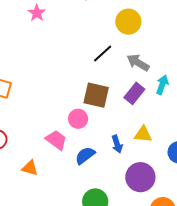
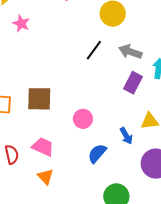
brown square: (96, 95) -> (39, 99), moved
pink trapezoid: (56, 140) -> (43, 147), moved
orange triangle: (30, 168) -> (46, 177), turned 42

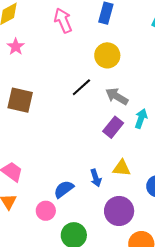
brown square: (39, 99) -> (20, 100), moved
pink circle: (83, 119) -> (46, 211), moved

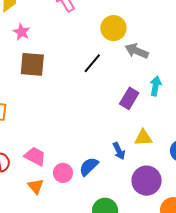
gray arrow: (117, 96) -> (137, 51), moved
brown square: (20, 100) -> (32, 64), moved
pink circle: (46, 211) -> (63, 173), moved

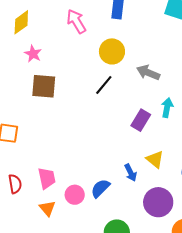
yellow circle: (113, 28) -> (112, 51), moved
yellow triangle: (143, 138) -> (155, 159), turned 42
pink trapezoid: (35, 156) -> (47, 178), turned 50

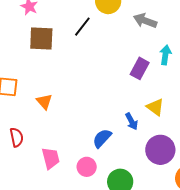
black line: (104, 85) -> (82, 27), moved
pink trapezoid: (47, 178) -> (51, 158), moved
pink circle: (75, 195) -> (87, 167), moved
orange triangle: (47, 208) -> (44, 102), moved

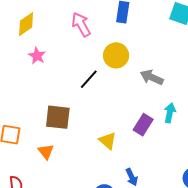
brown square: (41, 39) -> (58, 117), moved
yellow triangle: (155, 107) -> (108, 141), moved

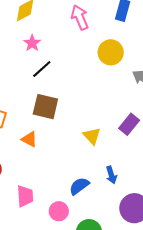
black line: (89, 79) -> (42, 69), moved
orange triangle: (46, 152) -> (29, 139), turned -30

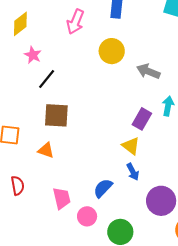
pink arrow: (80, 17) -> (75, 22), turned -125
yellow triangle: (92, 136) -> (131, 146), moved
pink trapezoid: (25, 196) -> (62, 198), moved

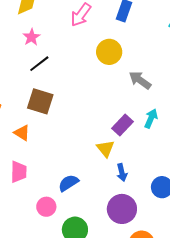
blue arrow: (133, 172) -> (122, 172), moved
pink trapezoid: (62, 198) -> (19, 172), moved

